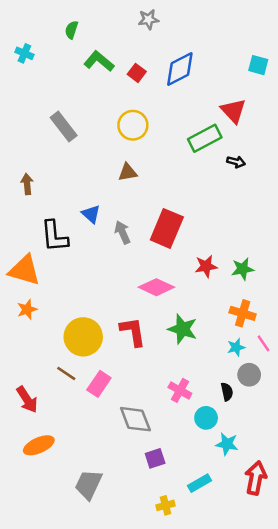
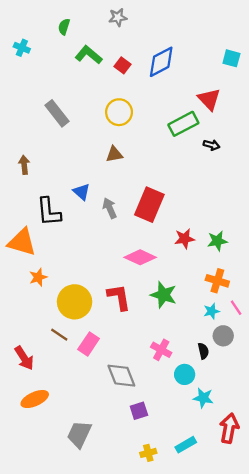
gray star: (149, 19) -> (118, 17), moved
orange star: (27, 309) -> (38, 277), moved
cyan rectangle: (200, 483) -> (186, 445), moved

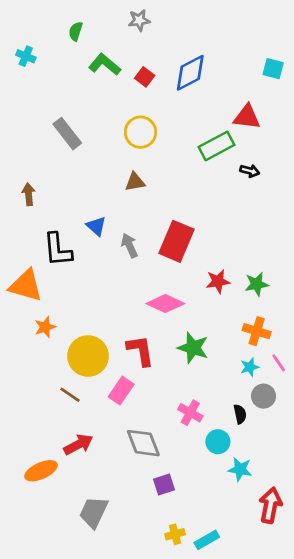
red triangle: (209, 99) -> (247, 117), turned -40
pink rectangle: (89, 344) -> (121, 391), moved
red arrow: (24, 358) -> (78, 444), moved, turned -85
cyan rectangle: (186, 445) -> (207, 540), moved

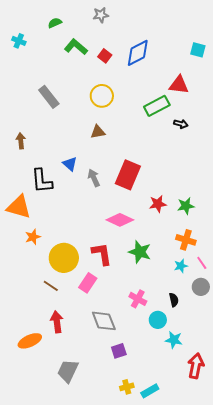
green semicircle: (76, 31) -> (55, 23), turned 48
gray circle: (264, 396) -> (201, 287), moved
red arrow: (78, 444) -> (57, 322), turned -70

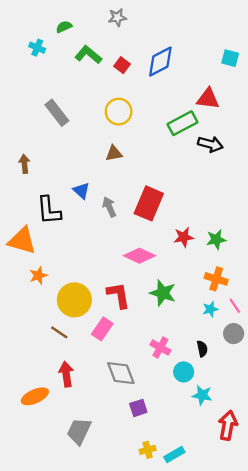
cyan cross: (19, 41) -> (37, 48), moved
black arrow: (181, 124) -> (210, 144), size x1.5

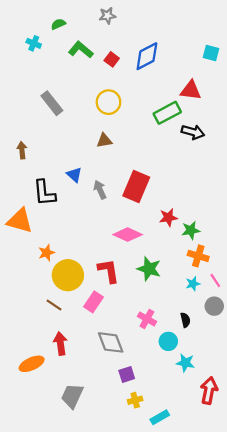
green star: (216, 239) -> (191, 230), moved
orange star: (38, 275) -> (47, 253), moved
yellow cross: (148, 450) -> (135, 400), moved

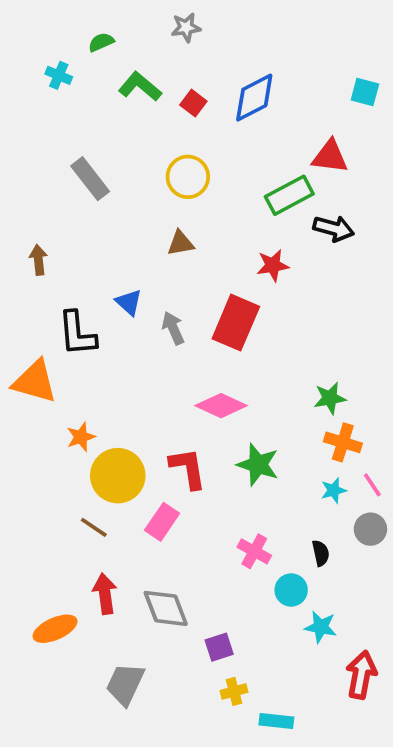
red star: (168, 217) -> (273, 265), moved
gray diamond: (111, 342) -> (166, 608), moved
cyan rectangle: (160, 417) -> (276, 721), turned 36

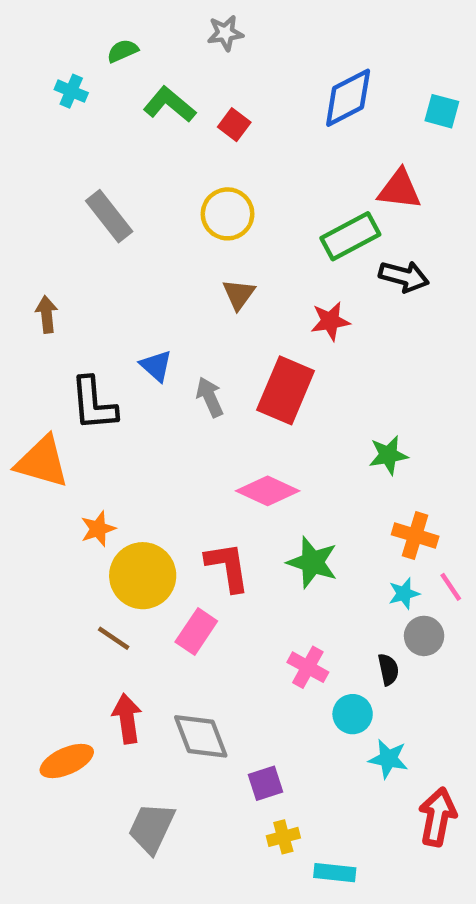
blue diamond: (254, 98) -> (348, 98), moved
brown triangle: (180, 243) -> (239, 294), moved, turned -44
green star: (330, 398) -> (388, 455), moved
gray circle: (370, 529) -> (424, 636), moved

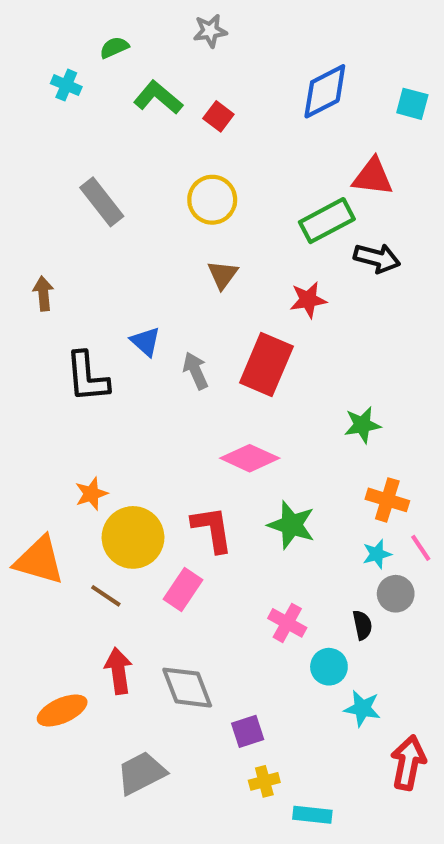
orange triangle: (42, 462) -> (39, 560), moved
gray trapezoid: (152, 828) -> (141, 773), turned 38

